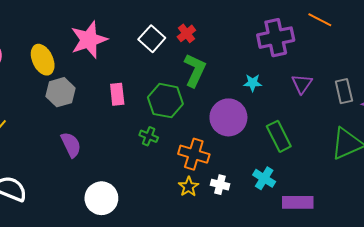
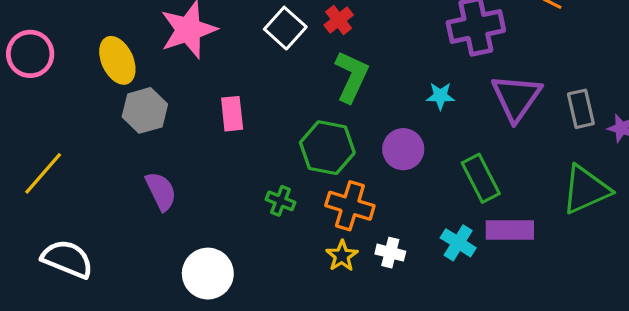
purple triangle: (302, 84) -> (516, 98), size x1.6
green hexagon: (165, 101) -> (327, 148), moved
purple circle: (228, 117) -> (403, 149), size x0.7
green cross: (149, 136) -> (280, 201), moved
purple rectangle: (298, 202) -> (510, 230), moved

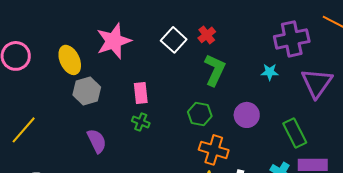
cyan star: (440, 96) -> (270, 72), moved
green hexagon: (327, 148) -> (200, 114), size x0.7
green cross: (280, 201) -> (141, 122), moved

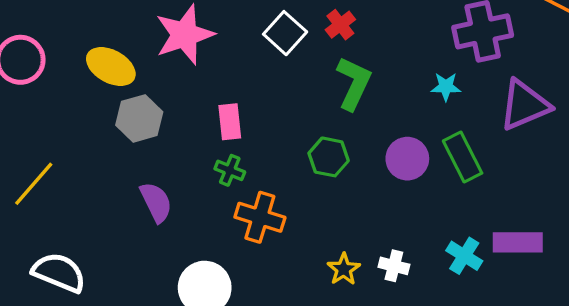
yellow ellipse: (70, 60) -> (111, 67), turned -36
purple triangle: (317, 83) -> (525, 105), turned 32
green rectangle: (295, 133) -> (463, 157), moved
orange cross: (214, 150) -> (260, 217), moved

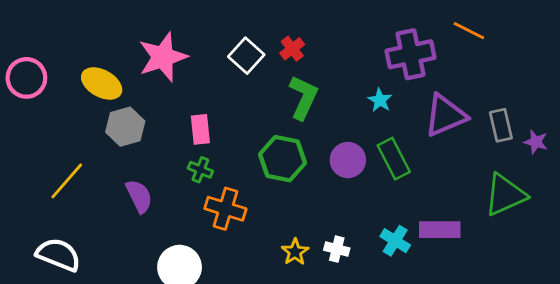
cyan star: (446, 87) -> (380, 100), turned 30
green hexagon: (329, 157) -> (282, 159), size x1.4
yellow line: (34, 184) -> (67, 181), moved

